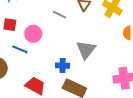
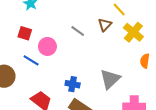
gray triangle: (86, 50) -> (110, 79), moved

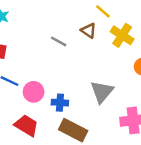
brown triangle: (105, 25) -> (89, 31), turned -32
pink circle: (47, 46) -> (34, 92), moved

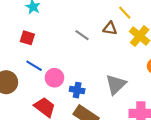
brown triangle: (89, 31) -> (110, 28), turned -32

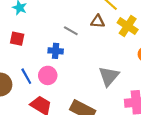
blue line: (34, 66) -> (26, 76), moved, turned 35
blue cross: (77, 90) -> (56, 51), moved

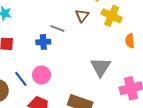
brown triangle: (98, 21) -> (82, 16), turned -48
blue cross: (56, 51) -> (43, 42), moved

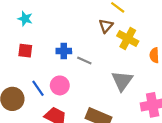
yellow cross: (112, 16) -> (128, 39), moved
gray line: (57, 28) -> (84, 60), moved

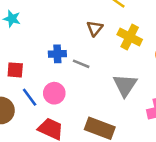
brown triangle: (106, 26) -> (95, 28), moved
red square: (25, 51) -> (15, 70), moved

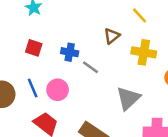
yellow cross: (130, 37) -> (144, 52), turned -30
red square: (15, 70) -> (34, 48), moved

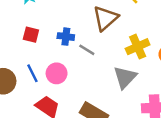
brown triangle: (112, 36) -> (105, 18), size x1.6
yellow cross: (144, 52) -> (138, 47), moved, turned -30

